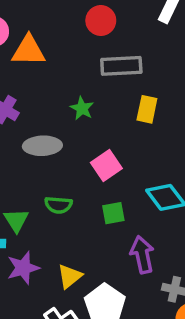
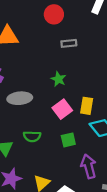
gray rectangle: (121, 66) -> (69, 43), size x0.6
green star: (82, 108) -> (58, 79), moved
yellow rectangle: (147, 109) -> (87, 106), moved

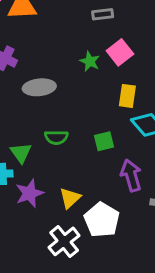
pink square: (62, 109) -> (120, 52), moved

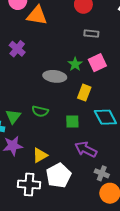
gray ellipse: (39, 87) -> (55, 76), moved
yellow rectangle: (127, 96) -> (84, 93), moved
purple arrow: (131, 175) -> (86, 149), turned -60
white cross: (64, 241) -> (29, 184), turned 30

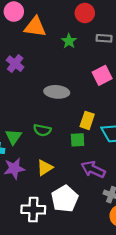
gray rectangle: (91, 34) -> (104, 38), moved
green star: (75, 64) -> (69, 41), moved
yellow rectangle: (84, 93) -> (87, 120), moved
yellow triangle: (40, 155) -> (45, 168), moved

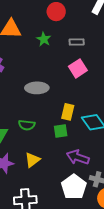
gray rectangle: (104, 38) -> (77, 42), moved
white pentagon: (65, 199) -> (74, 187), moved

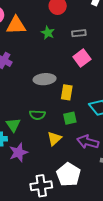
yellow rectangle: (68, 112) -> (67, 92), moved
yellow triangle: (32, 160) -> (54, 139), moved
white pentagon: (74, 187) -> (68, 175), moved

